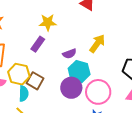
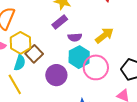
purple rectangle: (38, 44) -> (60, 22), moved
purple circle: (71, 88) -> (56, 75), moved
pink circle: (98, 92) -> (96, 67), moved

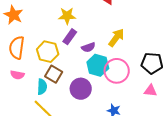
yellow hexagon: (21, 43) -> (48, 52), moved

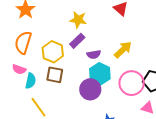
pink circle: (117, 71) -> (132, 83), moved
brown square: (54, 74) -> (55, 75), turned -30
cyan semicircle: (42, 87) -> (31, 81), moved
purple circle: (81, 89) -> (90, 89), moved

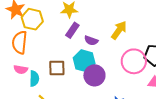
yellow hexagon: (53, 52) -> (32, 19), moved
purple semicircle: (94, 54) -> (91, 41), turned 40
cyan hexagon: (100, 74) -> (84, 61), moved

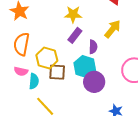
yellow hexagon: (32, 19) -> (47, 58), moved
yellow arrow: (119, 30) -> (113, 29), moved
purple semicircle: (91, 41) -> (93, 47), turned -112

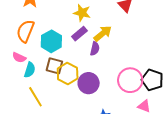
yellow arrow: (113, 29) -> (103, 33), moved
yellow hexagon: (47, 58) -> (68, 73), moved
cyan hexagon: (85, 67) -> (51, 41), moved

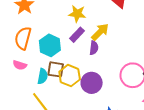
cyan semicircle: (30, 70) -> (43, 76), moved

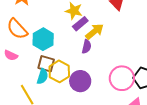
purple rectangle: (77, 35) -> (80, 24), moved
orange semicircle: (23, 38) -> (17, 29), turned -65
cyan semicircle: (43, 76) -> (42, 76), moved

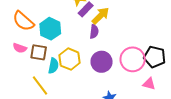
brown square: (46, 64) -> (39, 52), moved
purple circle: (80, 81) -> (102, 62), moved

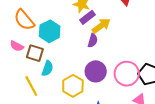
yellow hexagon: (70, 59) -> (73, 86), moved

